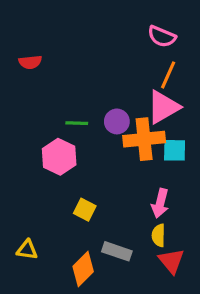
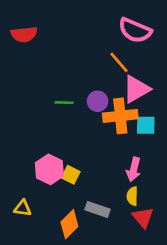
pink semicircle: (162, 36) -> (135, 30), size x1.4
red semicircle: (30, 62) -> (24, 34), moved, size x1.4
orange line: (168, 75) -> (119, 62), moved, turned -65
pink hexagon: (59, 157) -> (49, 169), moved

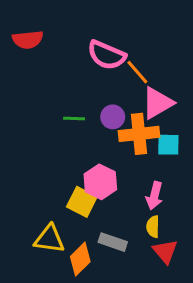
pink semicircle: (135, 30) -> (107, 55), moved
pink hexagon: (49, 169) -> (100, 182), moved
yellow square: (71, 175) -> (82, 202), size x1.4
yellow triangle: (23, 208) -> (49, 239), moved, size x1.5

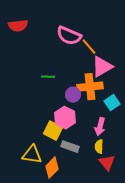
purple circle: (113, 117) -> (73, 95), moved
cyan square: (168, 145) -> (112, 103), moved, turned -35
gray rectangle: (113, 242) -> (70, 147), moved

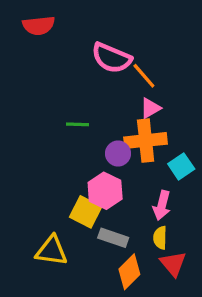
red semicircle: (18, 26) -> (39, 25), moved
pink triangle: (102, 67) -> (150, 108), moved, size x0.6
orange diamond: (52, 168) -> (129, 272), moved

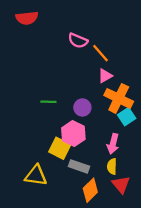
pink semicircle: (112, 58) -> (78, 41), size x0.7
green line: (78, 124) -> (48, 102), moved
orange cross: (146, 141) -> (119, 98), moved, turned 32

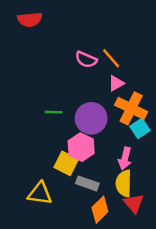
pink semicircle: (78, 41) -> (86, 60), moved
purple circle: (82, 107) -> (91, 118), size x1.6
yellow semicircle: (112, 166) -> (124, 183), size x1.5

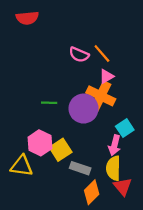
orange cross: (131, 108) -> (101, 96), moved
cyan square: (140, 128) -> (125, 128), moved
pink hexagon: (81, 147) -> (40, 143), moved
yellow square: (66, 163) -> (61, 150), turned 30
yellow triangle: (40, 193) -> (22, 166), moved

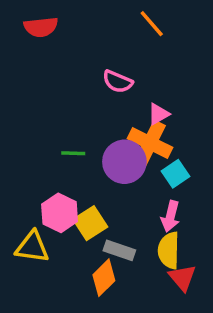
orange line: (102, 53) -> (152, 24), moved
cyan square: (125, 128) -> (176, 174), moved
orange diamond: (92, 192) -> (104, 278), moved

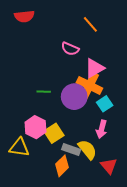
orange line: (152, 24) -> (90, 24), moved
pink triangle: (159, 114) -> (95, 68), size x1.5
yellow semicircle: (169, 250) -> (87, 150), moved, turned 140

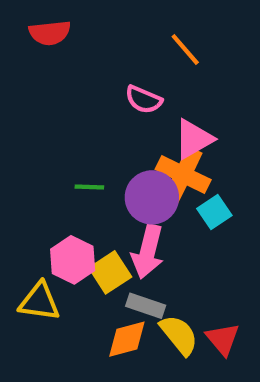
pink arrow: (102, 129) -> (148, 252), moved, size x1.4
yellow semicircle: (87, 150) -> (179, 335), moved
orange diamond: (62, 166) -> (127, 339), turned 30

